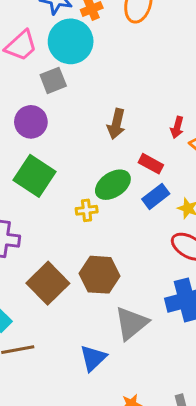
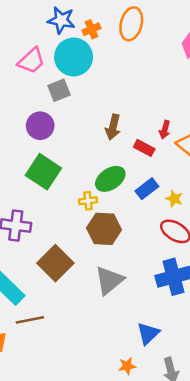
red rectangle: (151, 164) -> (144, 148), moved
brown hexagon: (100, 275) -> (104, 229), moved
gray triangle: (131, 323) -> (109, 280), moved
blue triangle: (93, 358) -> (148, 333), moved

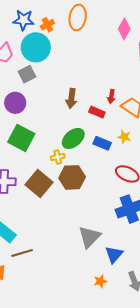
blue rectangle: (147, 189) -> (102, 143), turned 66
yellow star: (174, 199) -> (124, 137), moved
brown square: (55, 263) -> (39, 183), moved
gray triangle: (109, 280) -> (90, 237), moved

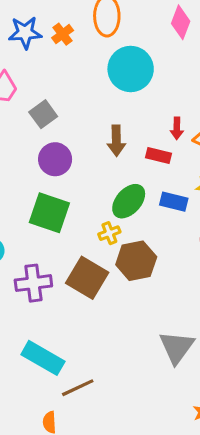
cyan circle: (36, 47) -> (131, 69), moved
purple circle: (15, 103) -> (55, 159), moved

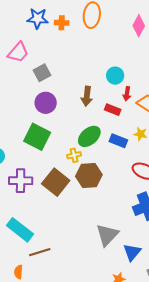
orange cross: (63, 34) -> (62, 23), turned 32
cyan circle: (131, 69) -> (115, 76), moved, size x0.6

